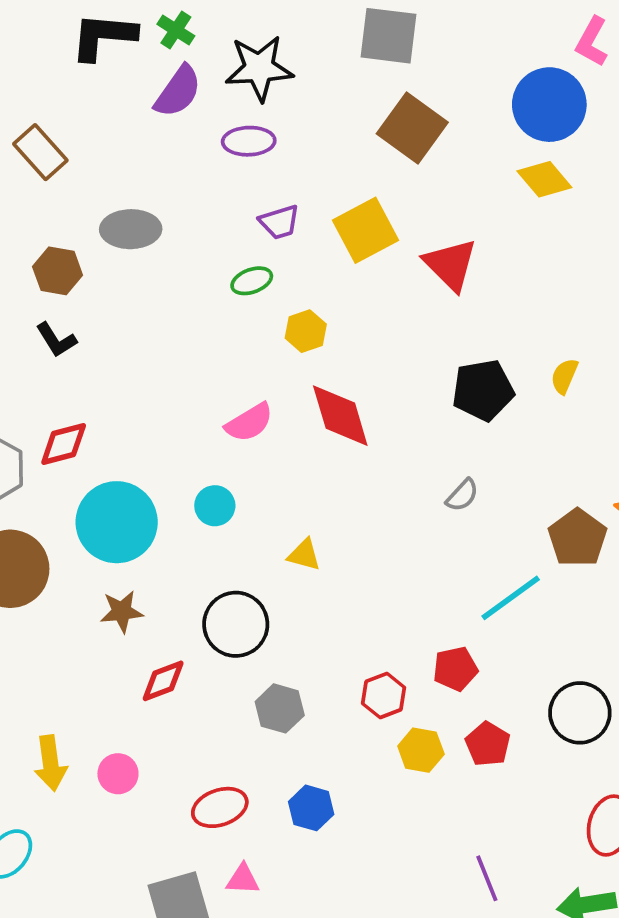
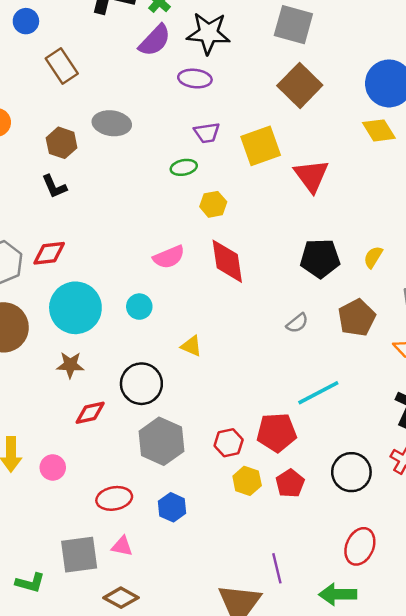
brown pentagon: (577, 538) -> (357, 318), moved
red pentagon: (455, 669) -> (277, 433), size x1.4
gray hexagon: (280, 708) -> (161, 441), size x1.5

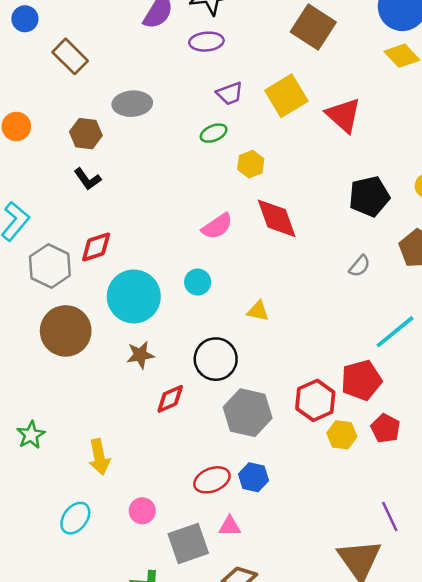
red hexagon: (229, 443) -> (315, 400), size x1.4
pink circle: (53, 467) -> (142, 511), moved
blue hexagon: (172, 507) -> (253, 477), moved

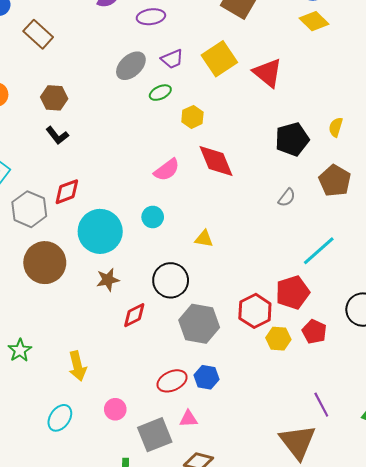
gray ellipse: (132, 104) -> (131, 66), moved, turned -36

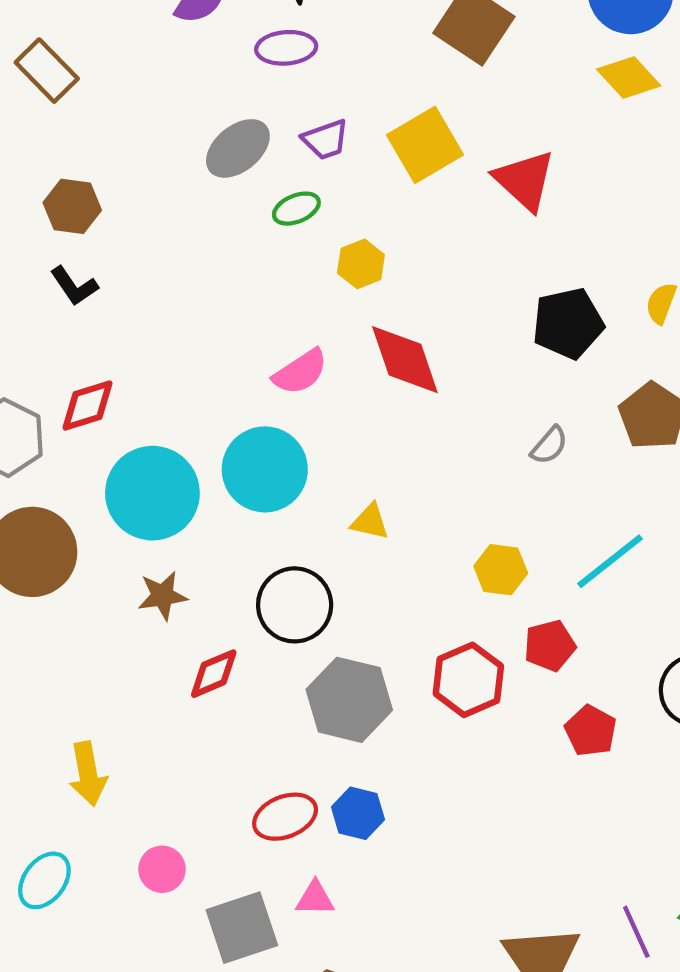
cyan circle: (153, 217) -> (265, 469), size x1.8
red pentagon: (293, 292) -> (550, 646), size x0.7
yellow hexagon: (278, 339) -> (501, 570), moved
purple line: (321, 405) -> (636, 932), moved

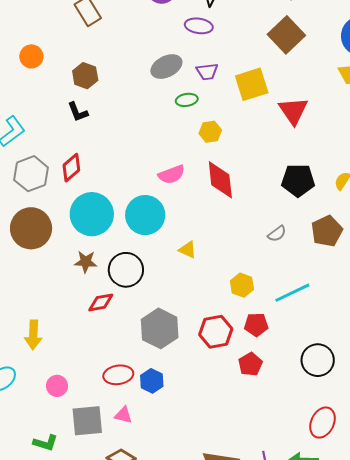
red diamond: (88, 406) -> (71, 168), turned -36
black circle: (295, 605) -> (126, 270), moved
red pentagon: (591, 731) -> (250, 364), moved

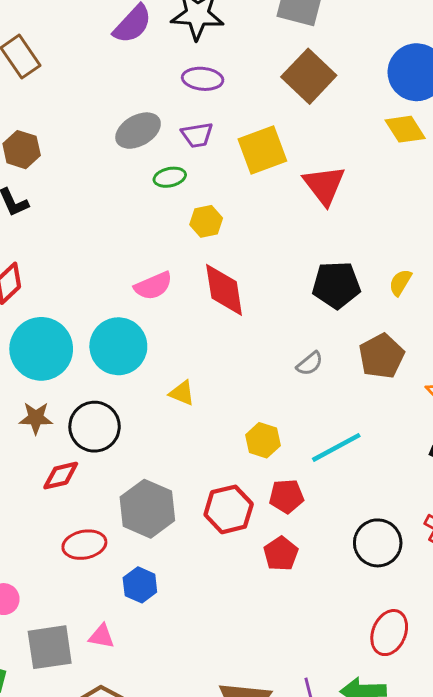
purple ellipse: (199, 26) -> (203, 79), moved
red ellipse: (118, 375) -> (84, 545), moved

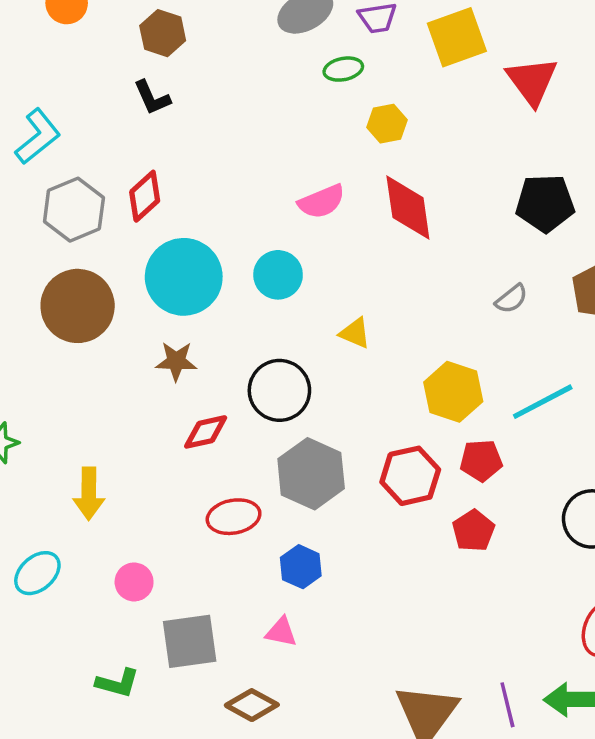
cyan circle: (118, 346) -> (278, 275), size x0.7
black circle: (95, 427) -> (279, 390), moved
yellow hexagon: (263, 440) -> (453, 392), size x1.4
pink triangle: (102, 636) -> (281, 632), moved

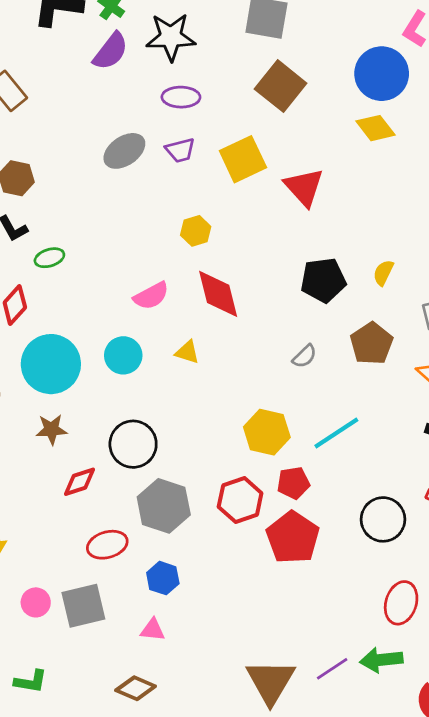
green ellipse: (343, 69) -> (49, 258), moved
yellow triangle: (355, 333) -> (187, 352), moved
red pentagon: (473, 531) -> (293, 537), size x1.6
gray square: (190, 641) -> (83, 606), moved
purple line: (507, 705) -> (332, 669), turned 76

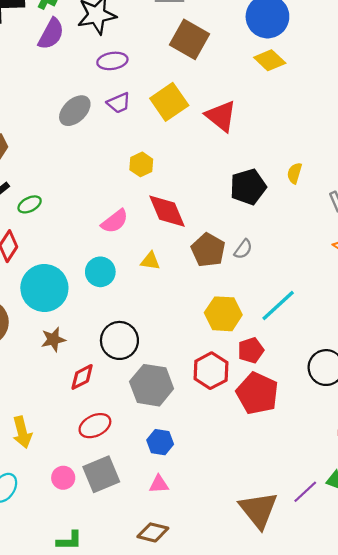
brown pentagon: (372, 343) -> (208, 250), moved
red ellipse: (107, 545) -> (95, 426), moved

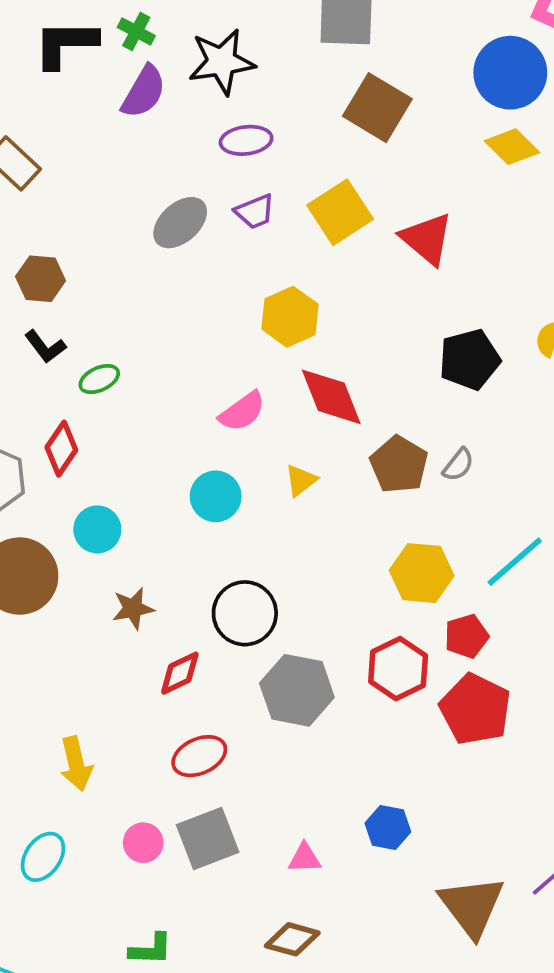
yellow hexagon: (141, 164) -> (290, 317), size x1.4
yellow triangle: (150, 261) -> (301, 480), turned -48
cyan circle: (44, 288) -> (97, 529), moved, size x0.6
blue hexagon: (160, 442) -> (388, 827), moved

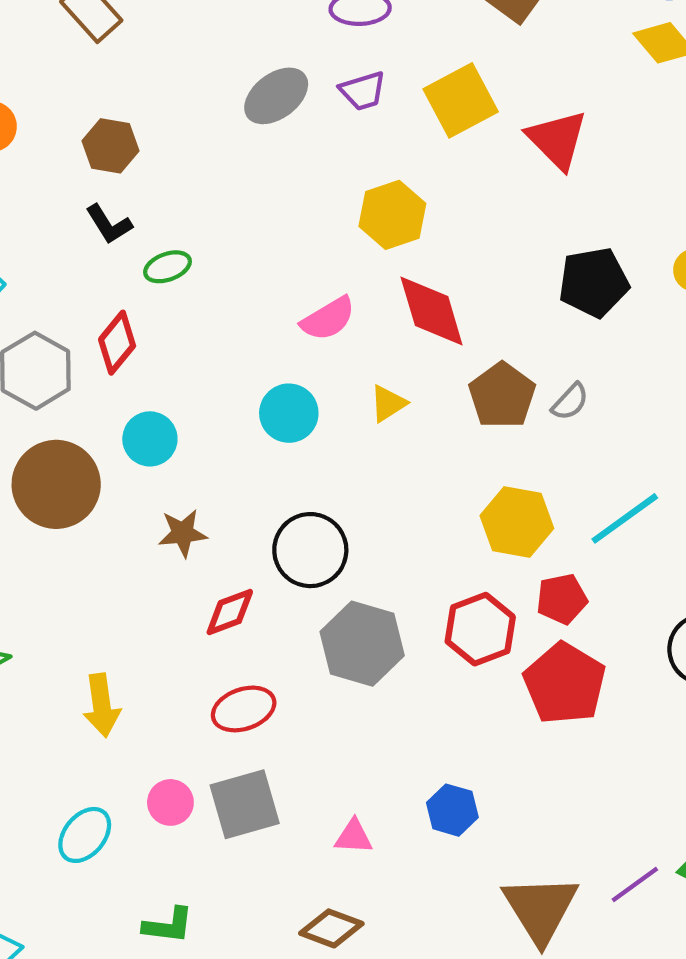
cyan ellipse: (43, 857) -> (85, 835), moved

